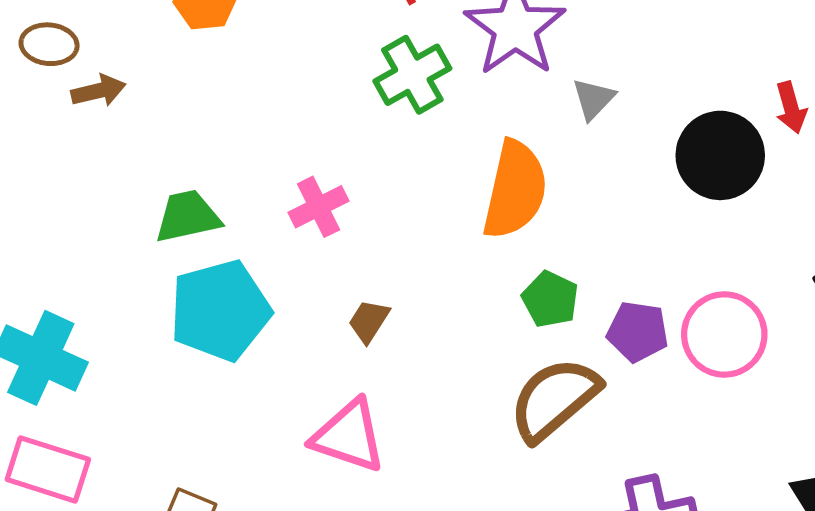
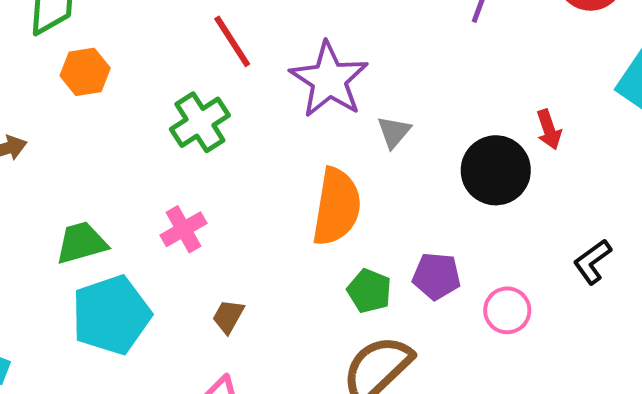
green cross: (412, 75) -> (200, 122), moved
purple pentagon: (638, 332) -> (436, 276), moved
pink circle: (724, 334) -> (507, 310), size x0.7

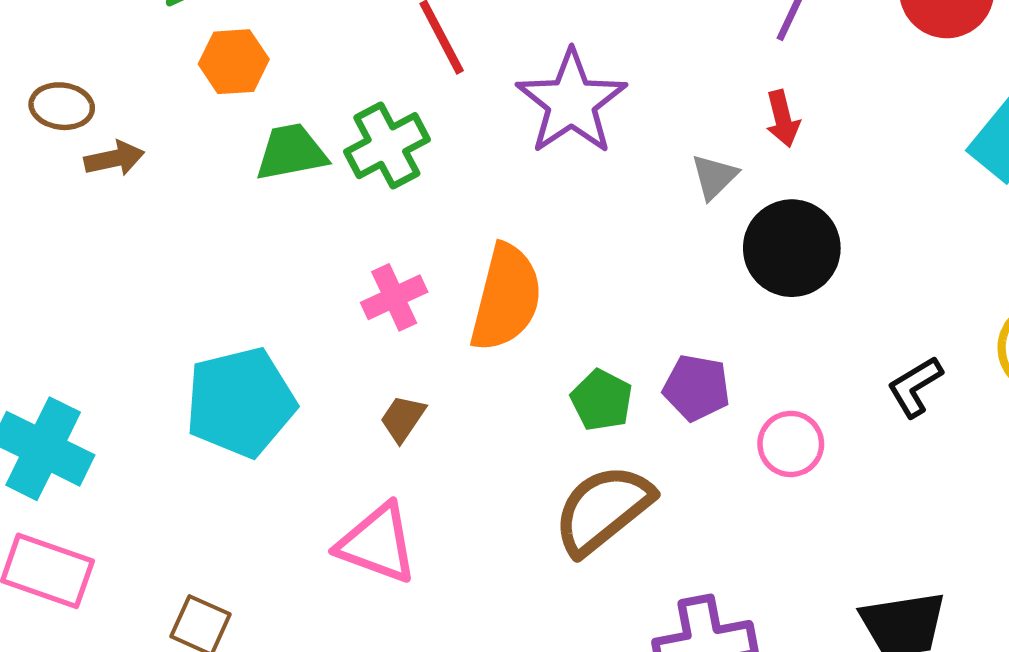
red arrow: (549, 129) -> (783, 119), moved
gray triangle: (394, 132) -> (714, 177), moved
orange semicircle: (337, 207) -> (506, 298), moved
pink cross: (184, 229) -> (394, 297), moved
green trapezoid: (81, 243) -> (291, 152), moved

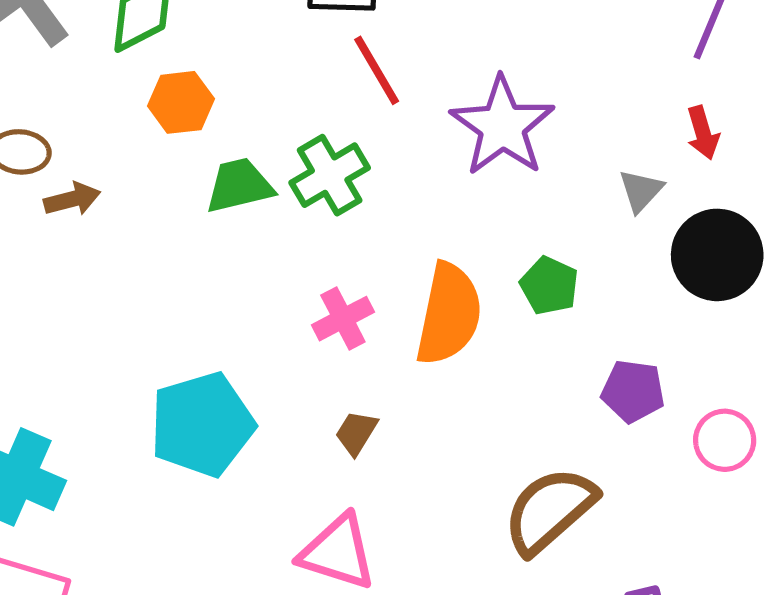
green pentagon: (602, 400) -> (549, 286), moved

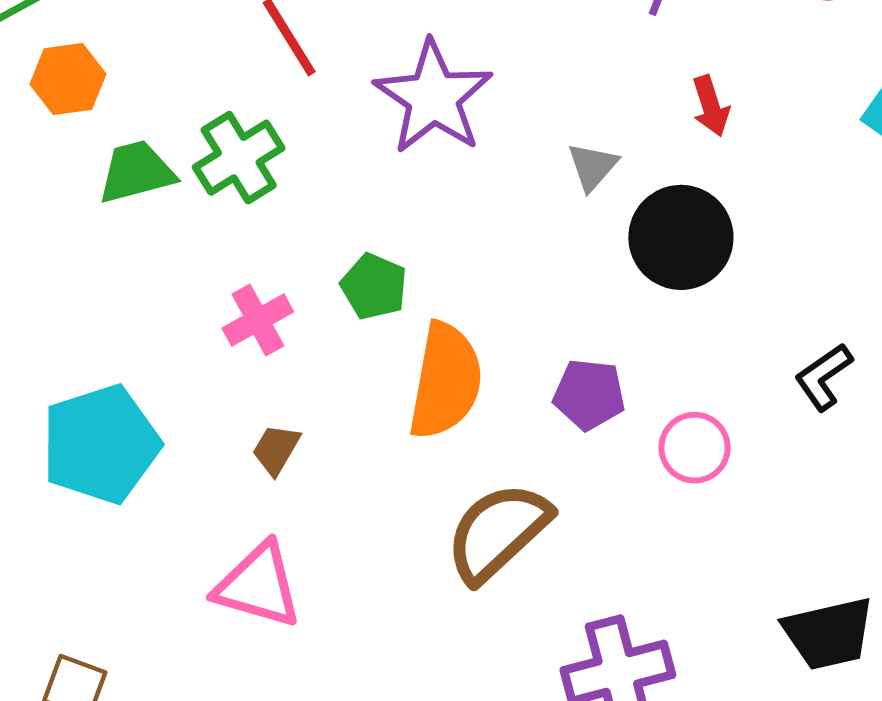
red arrow: (703, 133) -> (711, 106), moved
green pentagon: (549, 286) -> (374, 286), moved
orange semicircle: (449, 314) -> (445, 381), moved

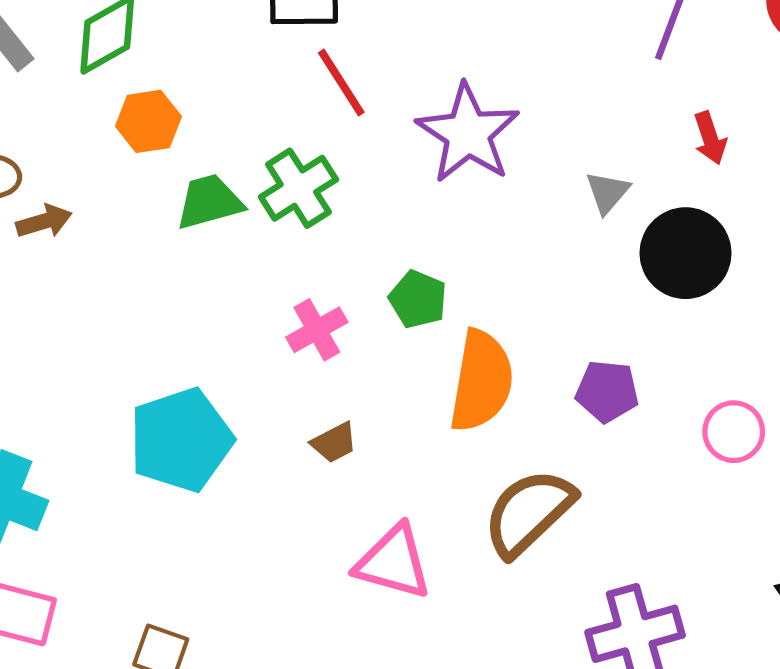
pink circle: (695, 448) -> (734, 432), moved
brown trapezoid: (276, 449) -> (334, 443), turned -147
pink triangle: (258, 585) -> (393, 562), moved

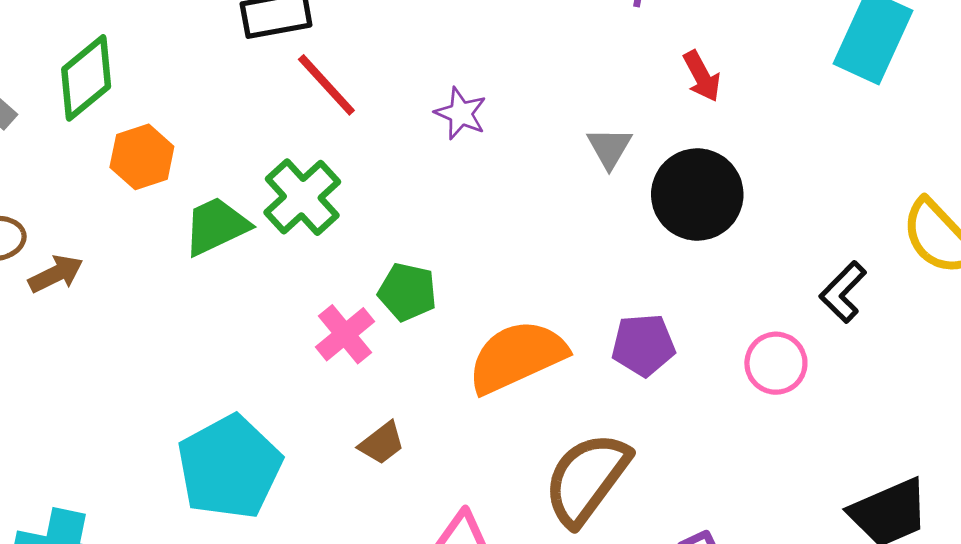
purple star: (468, 133) -> (461, 113), size x0.5
green pentagon: (418, 299) -> (407, 292), moved
orange semicircle: (481, 381) -> (517, 357), turned -114

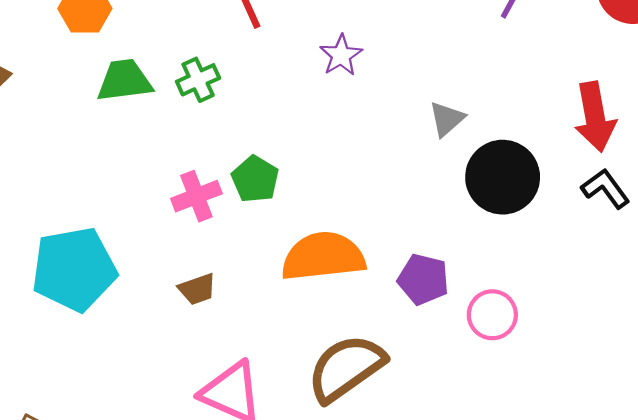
red arrow: (702, 76) -> (595, 117), moved, size x1.6
green cross: (302, 197) -> (198, 80), size x0.7
black L-shape: (843, 292) -> (606, 189), moved, turned 81
pink circle: (776, 363) -> (492, 315), moved

